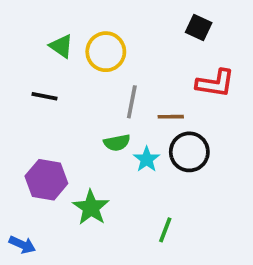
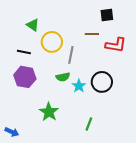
black square: (199, 28) -> (107, 15), turned -32
yellow circle: (106, 52) -> (52, 42), moved
brown line: (171, 117) -> (92, 34), moved
purple hexagon: (46, 180) -> (25, 77), moved

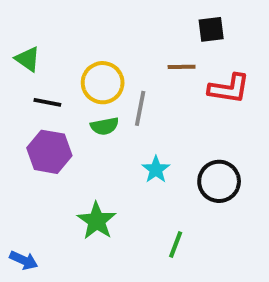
green triangle: (33, 25) -> (28, 59), moved
green semicircle: (63, 77) -> (105, 126), moved
black circle: (102, 82) -> (219, 181), moved

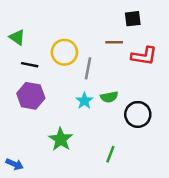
green semicircle: (105, 126) -> (109, 97), moved
cyan star: (156, 170) -> (84, 101), moved

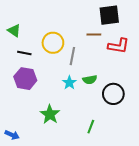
black square: (133, 19) -> (109, 15), size x1.5

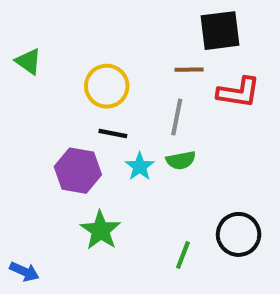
black line: (24, 53) -> (113, 134), moved
gray line: (72, 56) -> (177, 117), moved
purple hexagon: (25, 79) -> (78, 171), moved
black circle: (113, 94) -> (239, 234), moved

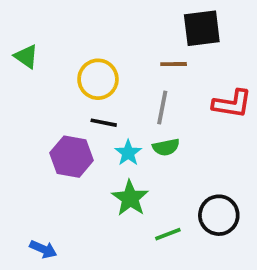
red L-shape: (239, 92) -> (232, 104), moved
green star: (101, 230) -> (130, 198), moved
green line: (183, 255) -> (168, 234), turned 48
blue arrow: (24, 272) -> (43, 249), moved

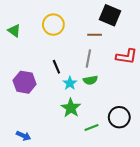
black square: (202, 28) -> (110, 15), turned 30
yellow circle: (98, 79) -> (53, 25), moved
black line: (104, 123) -> (56, 67), turned 56
purple hexagon: (72, 157) -> (25, 82), moved

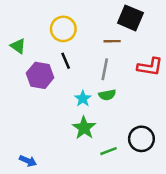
green triangle: (14, 31) -> (18, 46), moved
black line: (56, 67) -> (66, 61), moved
purple hexagon: (25, 82) -> (40, 75), moved

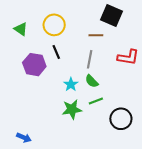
green triangle: (18, 46) -> (21, 29), moved
green semicircle: (107, 95) -> (92, 81), turned 56
green star: (84, 128) -> (72, 109), turned 30
green line: (108, 151) -> (96, 101), moved

